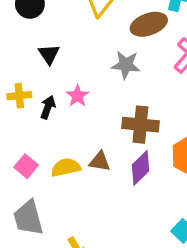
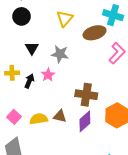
gray star: (126, 65) -> (60, 54), moved

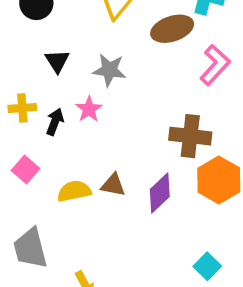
brown cross: (86, 95) -> (190, 136), moved
pink square: (14, 117) -> (26, 169), moved

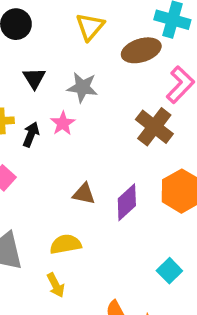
brown cross: (190, 136) -> (154, 127), moved, turned 30
yellow semicircle: (74, 191) -> (66, 244), moved

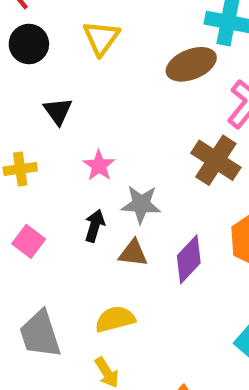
yellow triangle: (90, 27) -> (101, 38), moved
gray star: (82, 87) -> (141, 204), moved
black arrow: (31, 134) -> (95, 226), moved

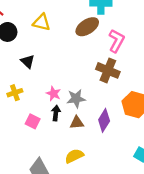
yellow triangle: (101, 38) -> (42, 22), turned -42
pink star: (99, 166) -> (53, 94), moved
pink square: (29, 241) -> (33, 121), moved

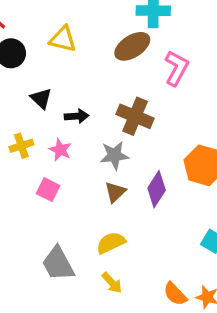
brown cross: (108, 70) -> (135, 116), moved
pink star: (53, 94) -> (60, 150), moved
black arrow: (56, 113) -> (77, 116), moved, turned 80
brown triangle: (77, 123) -> (115, 192), turned -40

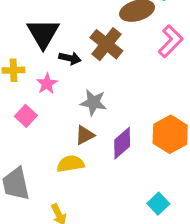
black triangle: (41, 98) -> (43, 33), size x1.6
brown cross: (135, 116) -> (106, 44), moved
yellow semicircle: (111, 243) -> (70, 164), moved

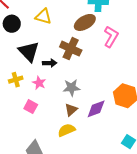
purple diamond: (122, 143) -> (96, 109), turned 35

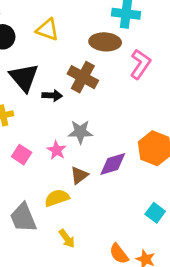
brown ellipse: (85, 22) -> (105, 42), turned 30
pink star: (39, 83) -> (57, 150), moved
brown triangle: (71, 110) -> (79, 175), moved
yellow semicircle: (66, 130) -> (57, 198), moved

